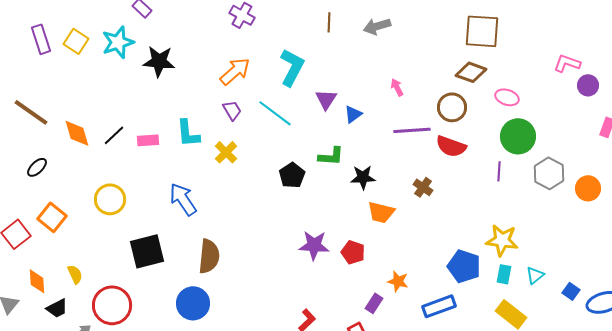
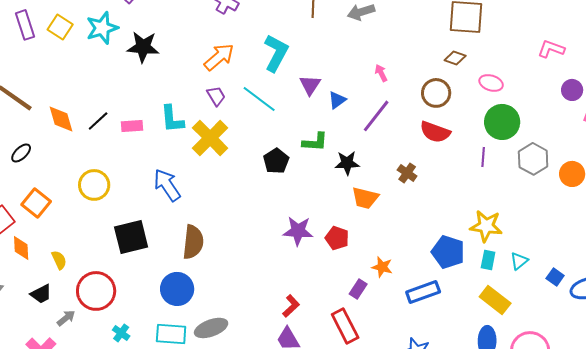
brown diamond: (471, 72) -> (455, 58), size x0.7
purple circle: (588, 85) -> (572, 90), moved
purple line: (412, 130) -> (376, 116), moved, turned -48
yellow cross: (226, 152) -> (210, 138), size x1.6
orange diamond: (37, 281) -> (21, 248), moved

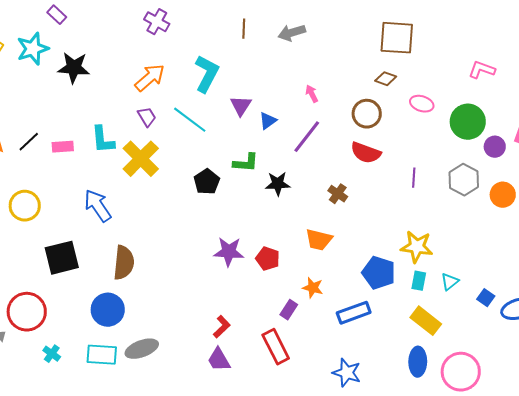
purple circle: (572, 90) -> (495, 147), moved
green circle: (502, 122) -> (468, 122), moved
orange trapezoid: (365, 198) -> (319, 240), moved

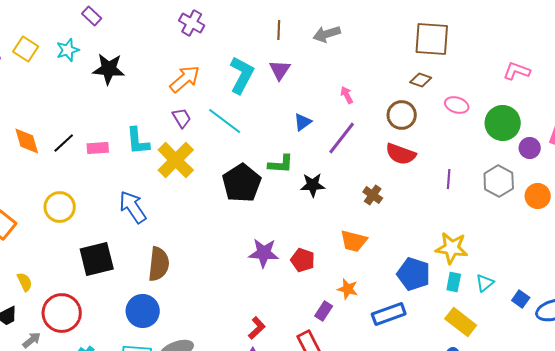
cyan star: (33, 49) -> (68, 50), size x0.7
purple triangle: (241, 106) -> (280, 70), moved
black pentagon: (207, 182) -> (242, 183), size x1.5

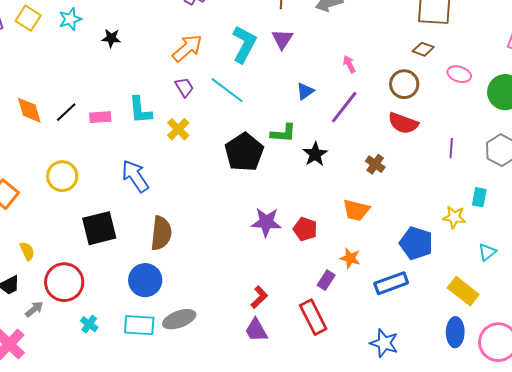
black star: (109, 69) -> (111, 38), size x0.6
yellow cross: (176, 160) -> (178, 129), size x0.6
black star: (313, 185) -> (315, 154), turned -30
yellow star: (452, 248) -> (454, 217), size x0.7
cyan rectangle: (454, 282) -> (479, 197), moved

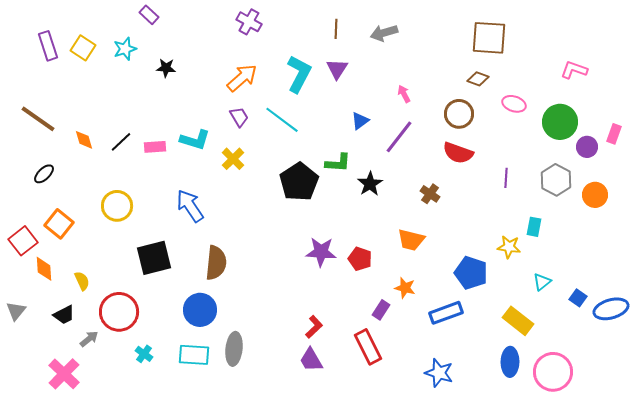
orange diamond: (29, 110) -> (84, 140), size x0.7
cyan L-shape: (140, 110) -> (195, 140), turned -68
gray ellipse: (179, 319) -> (234, 349), turned -64

